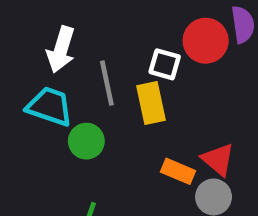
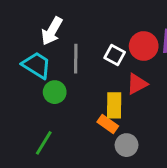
yellow rectangle: (151, 103) -> (114, 105), moved
red triangle: (218, 159) -> (137, 84), moved, turned 40

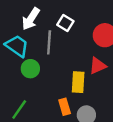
white square: (115, 55) -> (65, 23), moved
orange rectangle: (108, 124) -> (65, 107), moved, turned 35

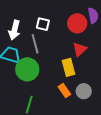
green circle: (30, 69) -> (27, 69), size x1.5

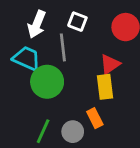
red triangle: (80, 49) -> (110, 64), moved
gray circle: (84, 91) -> (73, 132), moved

